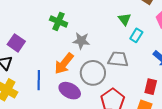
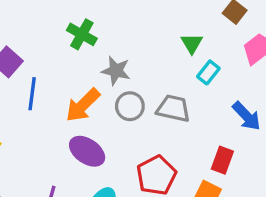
gray circle: (93, 73) -> (130, 106), moved, size x0.7
blue line: (39, 80) -> (32, 94), moved

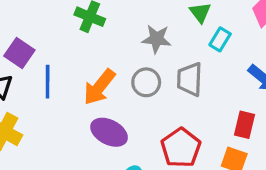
gray star: (116, 71) -> (157, 39), moved
gray trapezoid: (173, 108) -> (190, 79), turned -93

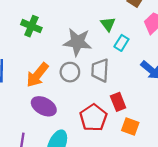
gray star: (157, 39) -> (77, 42), size x1.4
red rectangle: (245, 125) -> (118, 102), moved, turned -36

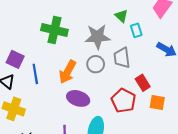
green cross: (31, 26) -> (54, 30), size x1.4
cyan rectangle: (121, 43) -> (136, 30), turned -40

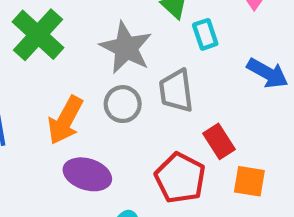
green cross: (54, 30) -> (38, 35), turned 30
gray star: (97, 37) -> (126, 48), turned 30

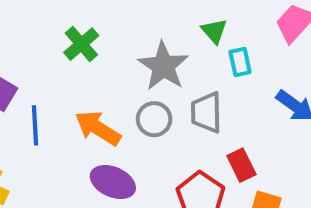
green cross: (38, 35) -> (81, 44), size x0.7
orange arrow: (65, 120) -> (98, 128), turned 87

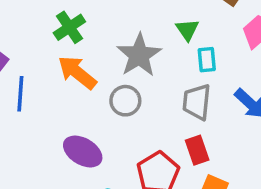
gray trapezoid: (206, 112) -> (197, 102), moved
orange arrow: (98, 128) -> (77, 72), moved

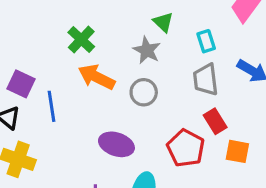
green triangle: (187, 30) -> (163, 22), moved
gray star: (139, 55) -> (147, 50), size x0.7

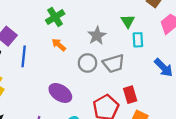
green triangle: (163, 22) -> (128, 21), moved
orange arrow: (97, 77) -> (59, 45), size x0.6
gray trapezoid: (206, 80) -> (114, 64), moved, turned -115

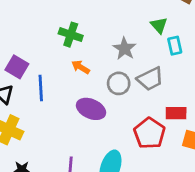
green cross: (55, 17) -> (71, 35), turned -30
purple ellipse: (60, 93) -> (91, 109), moved
red rectangle: (130, 95) -> (176, 113), turned -63

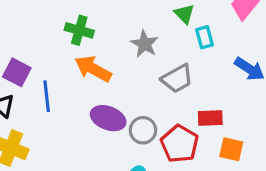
orange arrow: (81, 67) -> (93, 69), size x1.6
gray circle: (119, 83) -> (143, 130), moved

